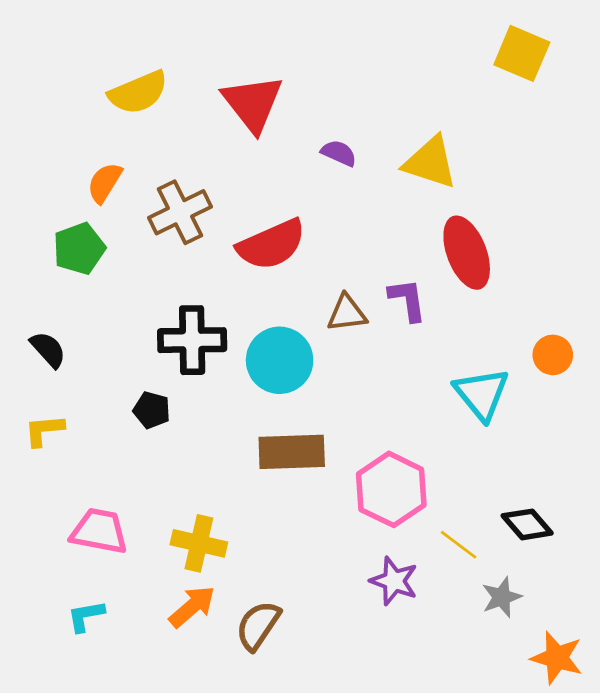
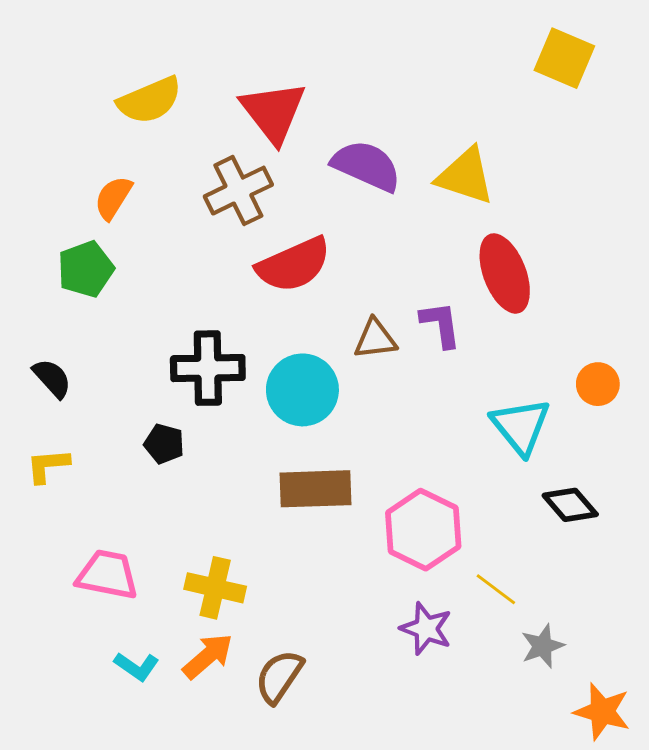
purple semicircle: (339, 153) -> (366, 166), size x1.8
brown cross: (180, 212) -> (238, 191), moved
black diamond: (527, 524) -> (570, 505), moved
cyan L-shape: (86, 616) -> (137, 666), moved, turned -135

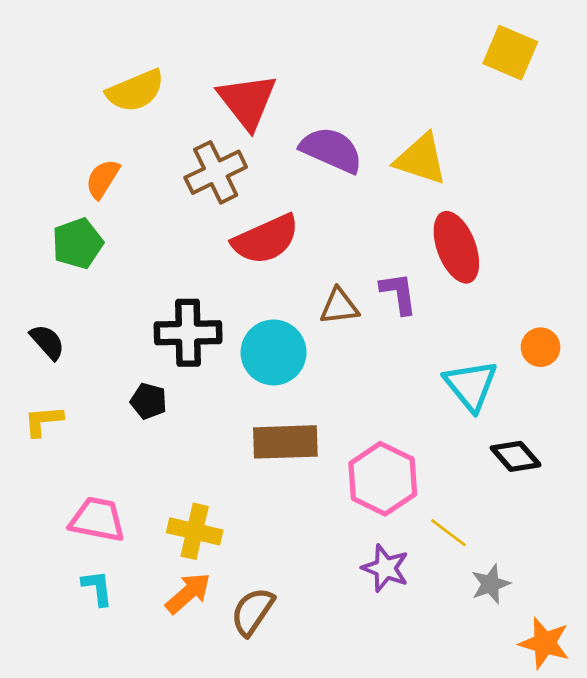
cyan L-shape: (137, 666) -> (97, 588), moved, turned -132

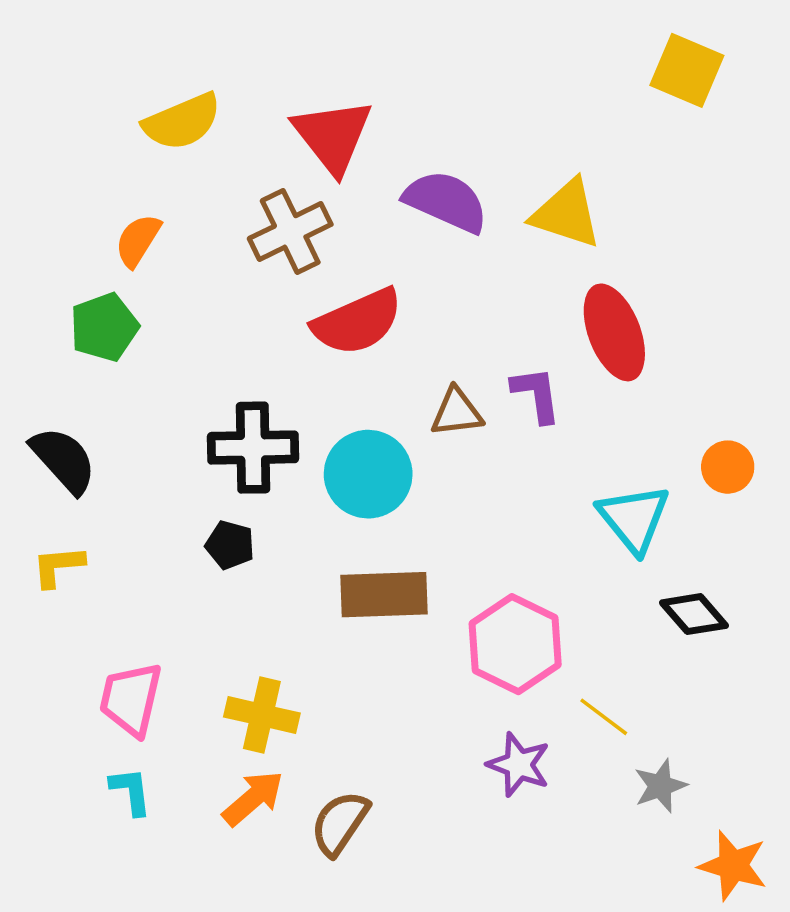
black semicircle: (47, 342) -> (63, 460), size x1.4
black pentagon: (149, 401) -> (230, 545), moved
pink trapezoid: (97, 519) -> (131, 699), turned -88

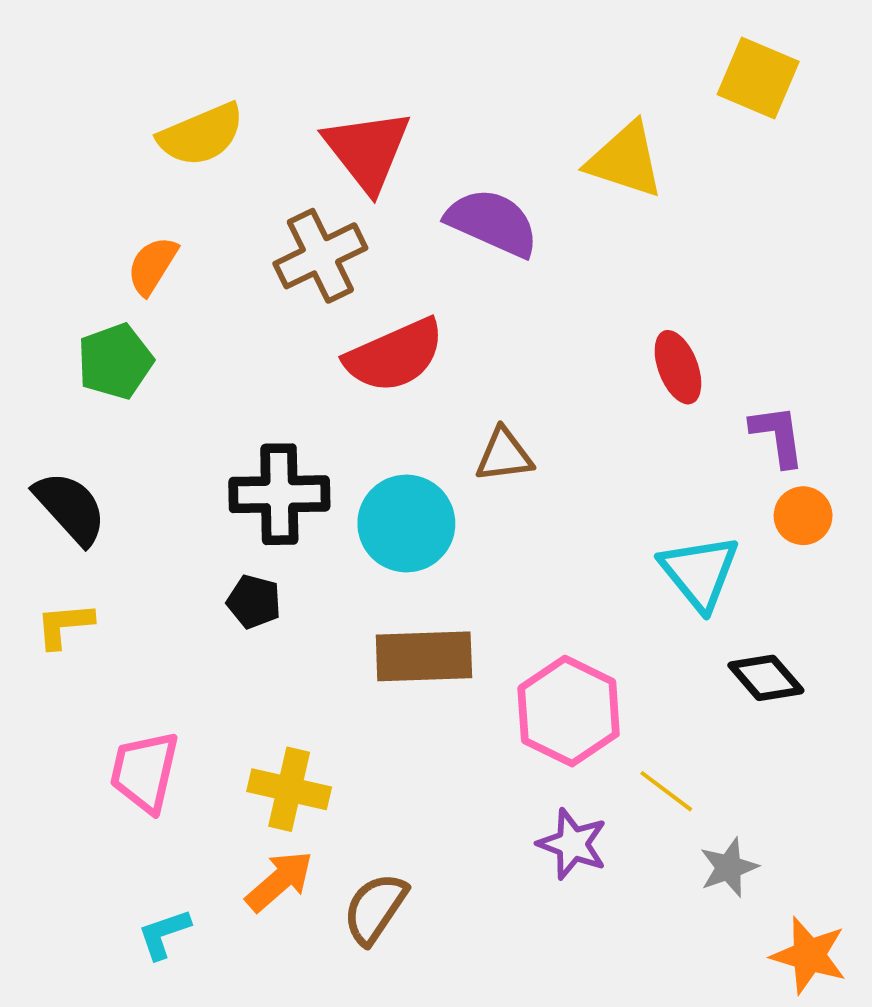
yellow triangle: (567, 214) -> (625, 160), moved
red ellipse: (614, 332) -> (678, 367), size x0.7
purple L-shape: (536, 394) -> (778, 436), moved
cyan L-shape: (131, 791) -> (164, 934), moved, turned -102

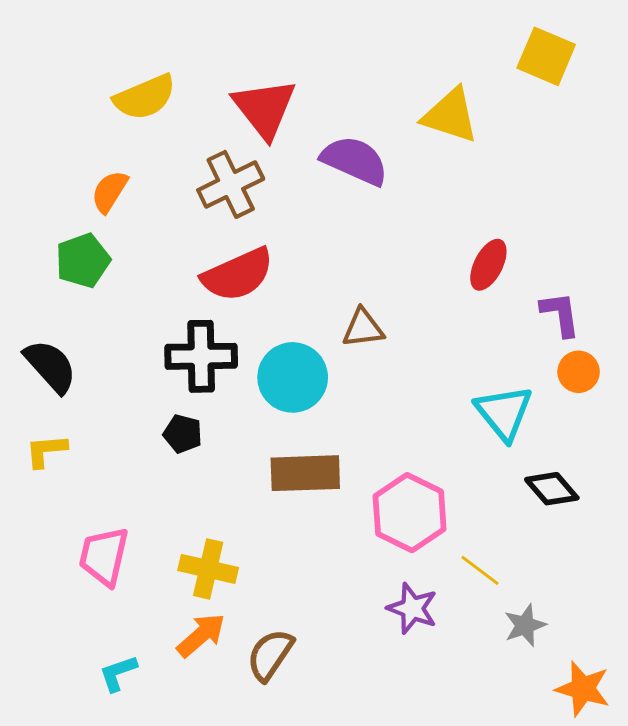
red semicircle: (395, 355) -> (238, 275), moved
red ellipse: (678, 367) -> (488, 265), turned 48

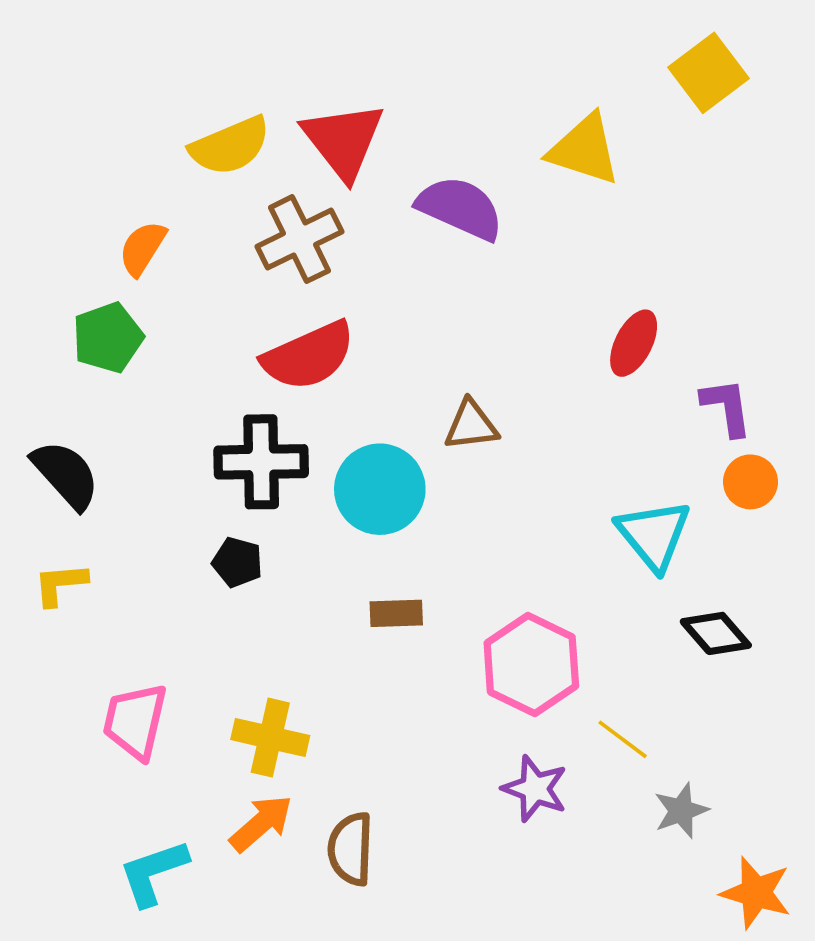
yellow square: (546, 56) -> (708, 73), turned 30
yellow semicircle: (145, 97) -> (230, 146), moved
brown rectangle: (305, 473) -> (396, 613), size x0.6
brown semicircle: (270, 655) -> (351, 849), turned -32
cyan L-shape: (118, 673) -> (153, 873), size x1.4

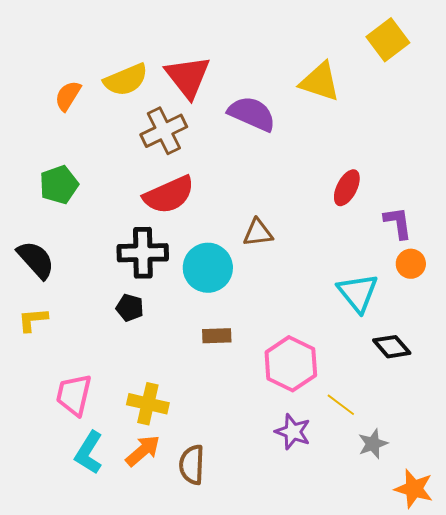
orange semicircle: (142, 248) -> (68, 96), moved
cyan L-shape: (153, 873) -> (89, 453), moved, turned -39

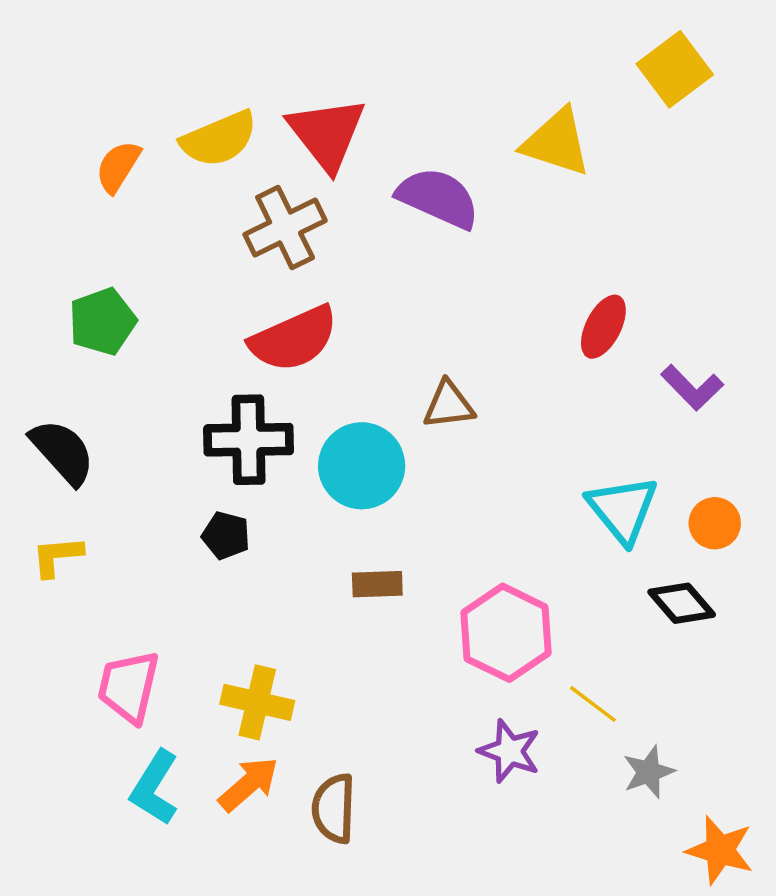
purple L-shape: (398, 223) -> (692, 388), turned 144
orange circle: (411, 264) -> (715, 523), moved

